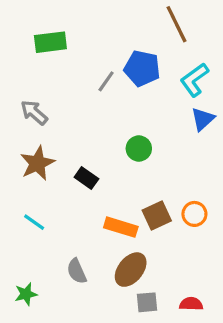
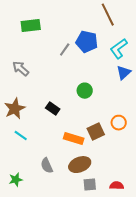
brown star: (37, 163) -> (15, 109), moved
orange circle: (194, 214) -> (119, 123), moved
brown ellipse: (131, 270) -> (80, 165), turned 30

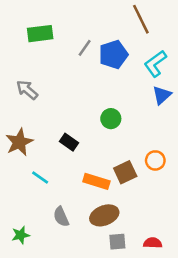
blue pentagon: (87, 42) -> (113, 55), turned -30
gray line: (65, 50) -> (85, 48), moved
cyan line: (21, 136) -> (40, 177), moved

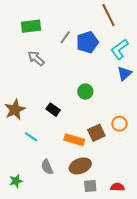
gray arrow: (27, 90) -> (36, 58), moved

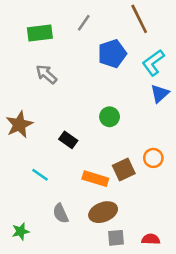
gray line: (65, 37) -> (84, 23), moved
brown star: (15, 110) -> (19, 124), moved

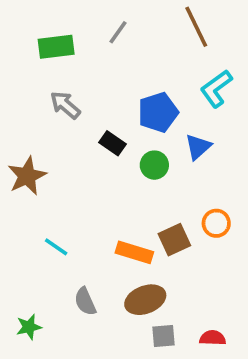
blue pentagon: (112, 54) -> (158, 112), moved
blue triangle: (160, 94) -> (198, 147), moved
black rectangle: (68, 140) -> (113, 143), moved

